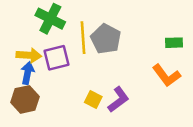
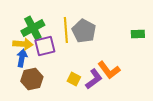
green cross: (50, 19) -> (33, 28), moved, turned 35
orange L-shape: (166, 75) -> (109, 70), moved
brown hexagon: (25, 99) -> (32, 79), moved

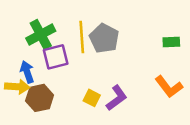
yellow arrow: (23, 44) -> (17, 87), moved
blue arrow: (22, 58) -> (27, 72), turned -30
orange L-shape: (109, 70) -> (169, 87), moved

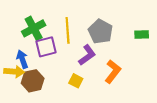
gray pentagon: (104, 38) -> (100, 31), moved
orange L-shape: (169, 87) -> (113, 72), moved, turned -105
purple L-shape: (117, 98) -> (87, 55), moved

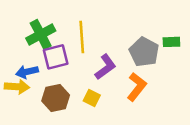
gray pentagon: (100, 31) -> (144, 52), moved
blue arrow: (22, 59) -> (27, 72), turned -84
brown hexagon: (33, 81) -> (56, 98), moved

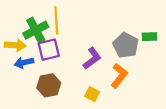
yellow line: (82, 37) -> (56, 20), moved
yellow arrow: (17, 87) -> (15, 45), moved
yellow square: (92, 98) -> (92, 94), moved

